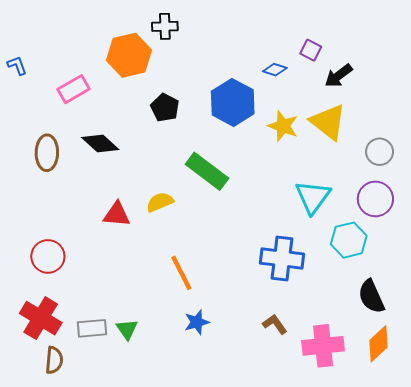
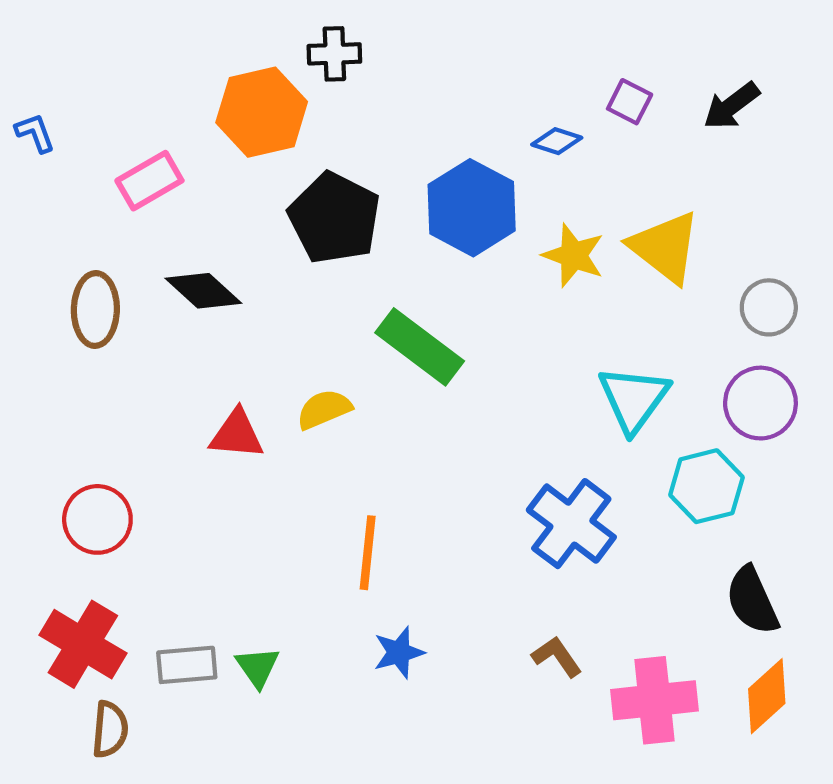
black arrow: (338, 76) -> (731, 106), moved
black pentagon: (165, 108) -> (334, 218), size x1.6
blue cross: (282, 259) -> (571, 524), turned 30
orange line: (181, 273) -> (368, 553), turned 33

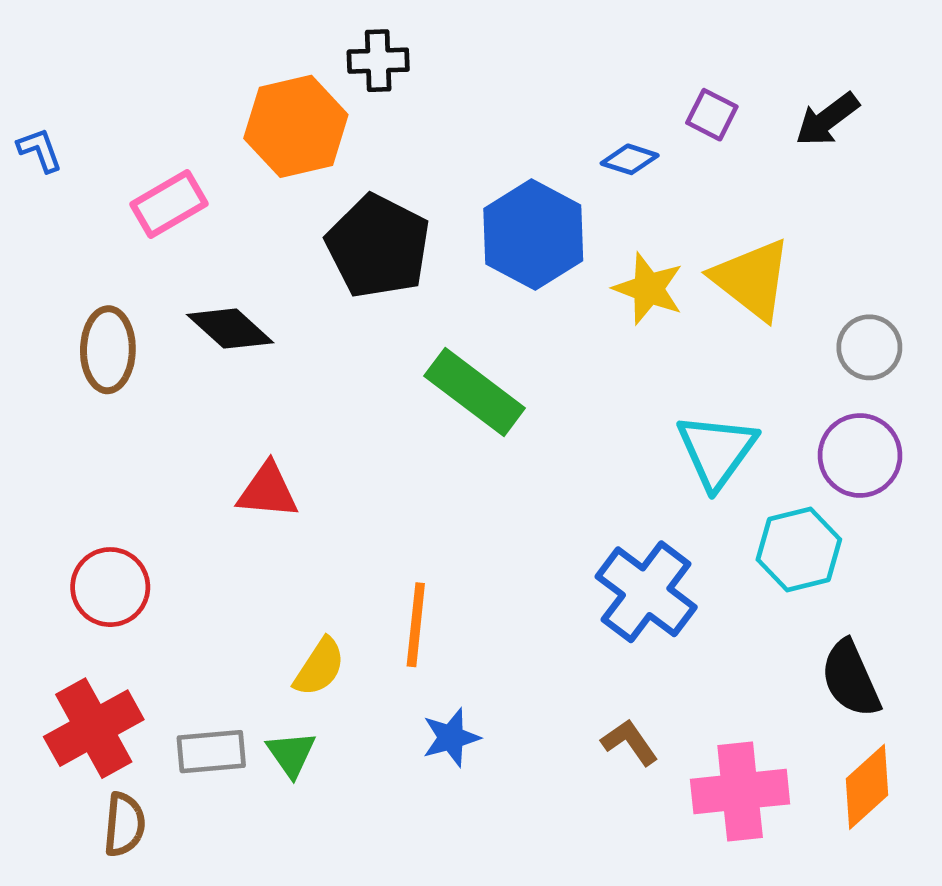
yellow semicircle: (324, 409) -> (319, 667), moved, turned 146
red cross: (83, 644) -> (94, 728), turned 30

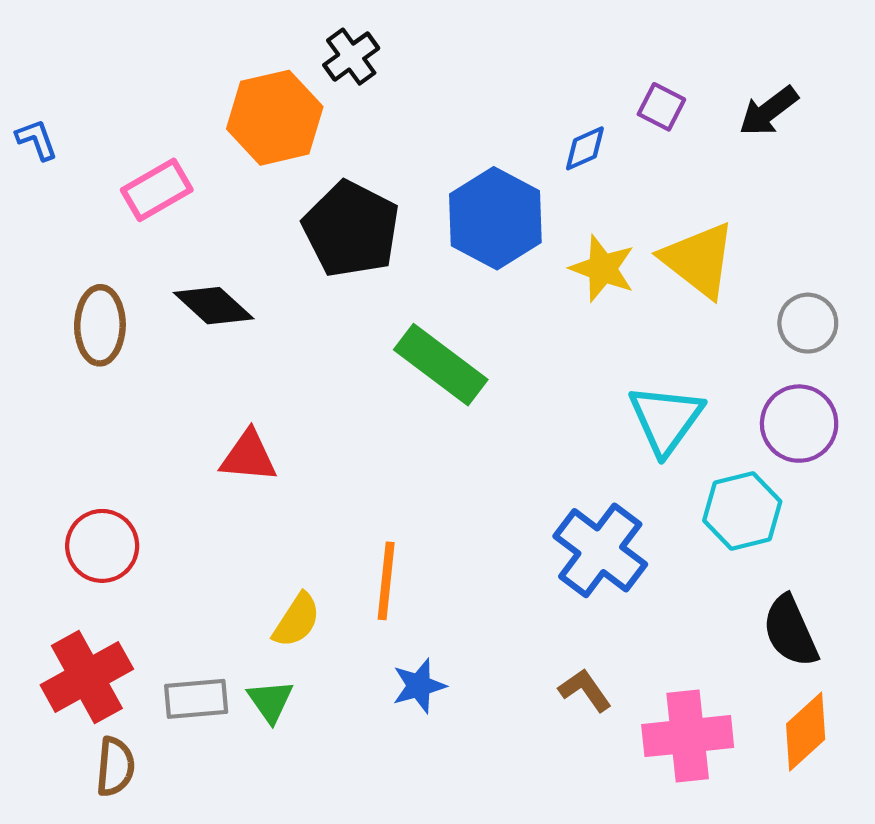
black cross: (378, 61) -> (351, 57), turned -34
blue diamond: (630, 159) -> (585, 148), turned -42

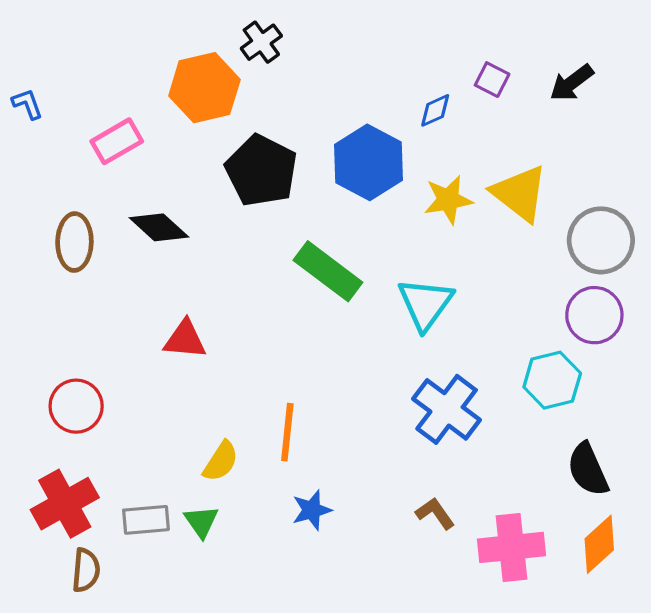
yellow star: (602, 268) -> (448, 200), turned -30
gray circle: (808, 323) -> (601, 240), size x1.5
cyan triangle: (666, 419) -> (425, 304), moved

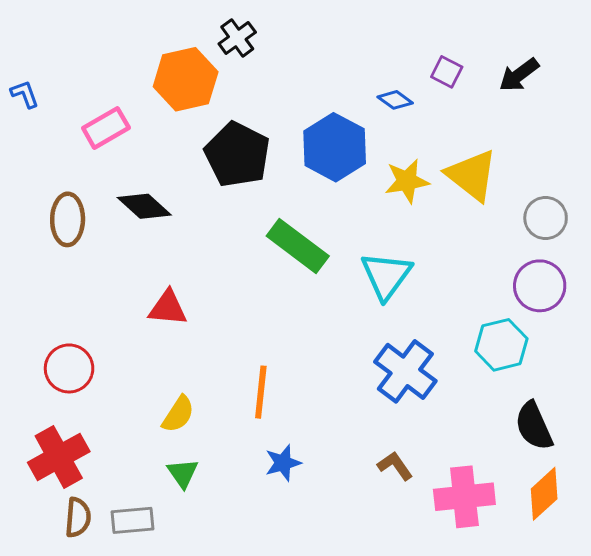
blue diamond: (435, 110) -> (395, 100), turned 60
gray circle: (601, 240) -> (546, 218), size x0.7
yellow semicircle: (221, 461) -> (178, 414), moved
gray rectangle: (146, 520) -> (132, 520), moved

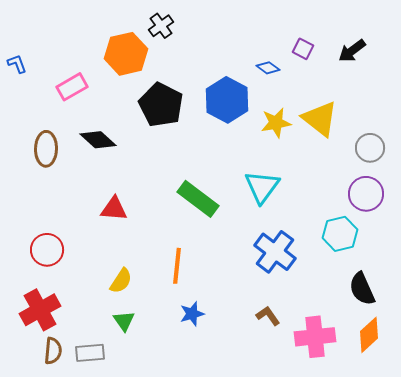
green rectangle: (298, 246) -> (198, 199), moved

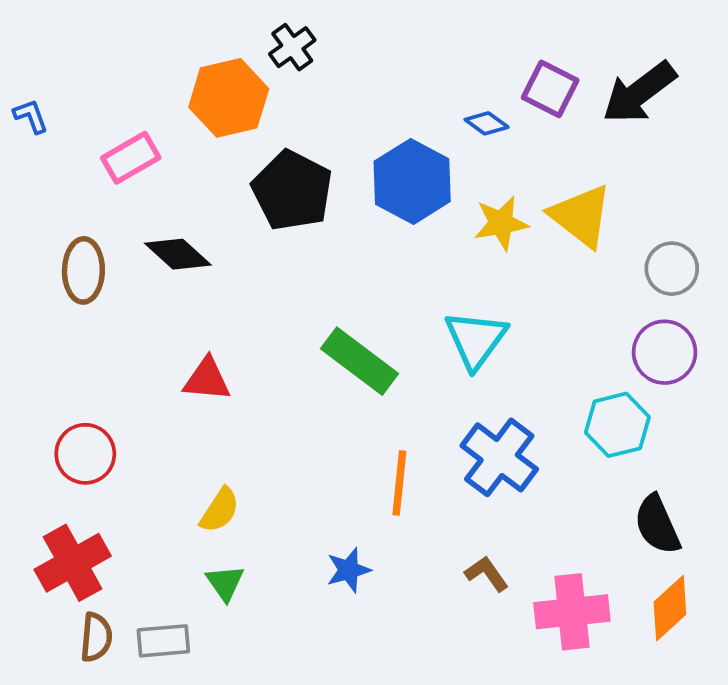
purple square: (303, 49) -> (550, 89), size x1.4
black arrow: (352, 51) -> (639, 92), size x1.5
orange line: (177, 266) -> (399, 483), moved

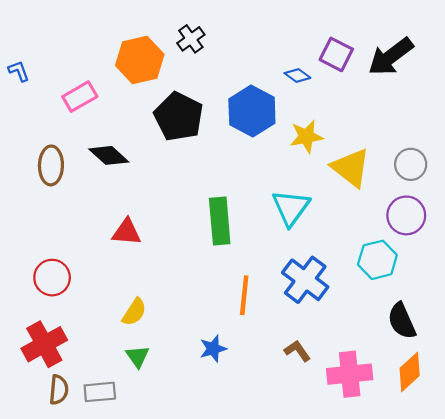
black cross: (292, 47) -> (191, 39), moved
yellow triangle: (581, 216) -> (351, 168), moved
green rectangle: (359, 361) -> (220, 221), turned 48

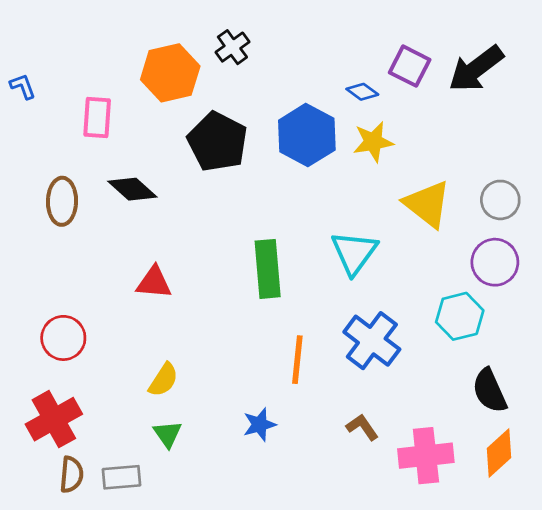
pink rectangle: (80, 97) -> (97, 117), turned -56
yellow star: (306, 137) -> (373, 142), moved

